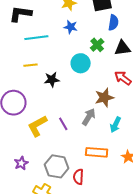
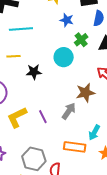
blue star: (71, 27) -> (67, 20), moved
cyan arrow: (115, 125) -> (94, 132), moved

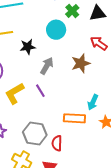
gray arrow: (69, 111) -> (47, 66), moved

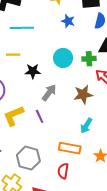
green cross: (72, 11) -> (89, 59), moved, turned 32
cyan arrow: (93, 102) -> (86, 126), moved
red semicircle: (57, 143) -> (63, 171), moved

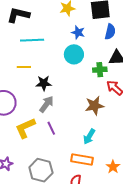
cyan circle: (63, 58) -> (74, 54), moved
gray arrow: (49, 93) -> (46, 104), moved
cyan arrow: (86, 126) -> (89, 137), moved

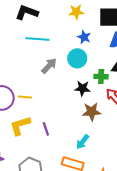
yellow line: (24, 67) -> (25, 97), moved
black star: (44, 83) -> (82, 88), moved
gray arrow: (46, 104) -> (49, 66), moved

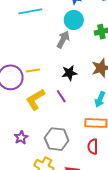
gray arrow: (49, 66) -> (63, 39), moved
black star: (82, 88) -> (69, 73), moved

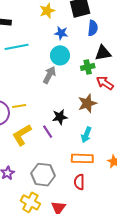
black star: (69, 73) -> (60, 117), moved

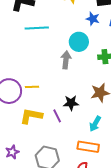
blue star: (61, 33) -> (93, 19), moved
gray arrow: (49, 75) -> (66, 60), turned -30
yellow L-shape: (22, 135) -> (31, 116), turned 35

